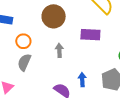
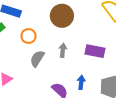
purple rectangle: (90, 35) -> (95, 51), moved
gray semicircle: (24, 62) -> (37, 59), moved

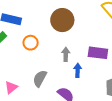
gray semicircle: (37, 59) -> (40, 78), moved
blue arrow: (81, 82) -> (78, 70), moved

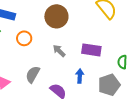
gray arrow: (66, 54) -> (59, 51), turned -48
blue arrow: (78, 70) -> (80, 76), moved

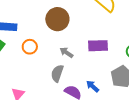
gray semicircle: (33, 74) -> (57, 73), moved
blue arrow: (80, 76) -> (93, 86), moved, turned -40

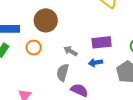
brown circle: (57, 19) -> (46, 20), moved
blue arrow: (93, 86) -> (96, 63), moved, turned -48

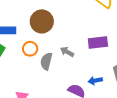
blue arrow: (96, 63) -> (95, 81), moved
gray semicircle: (63, 73) -> (46, 61), moved

